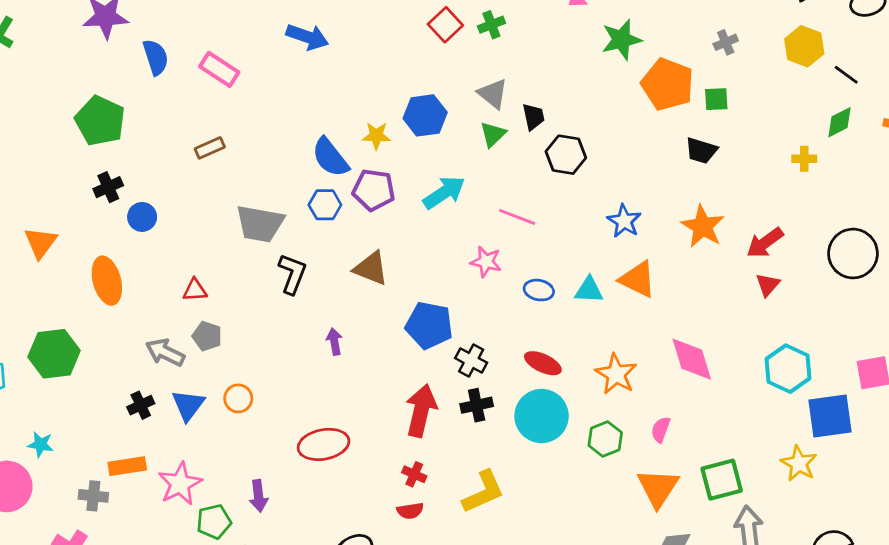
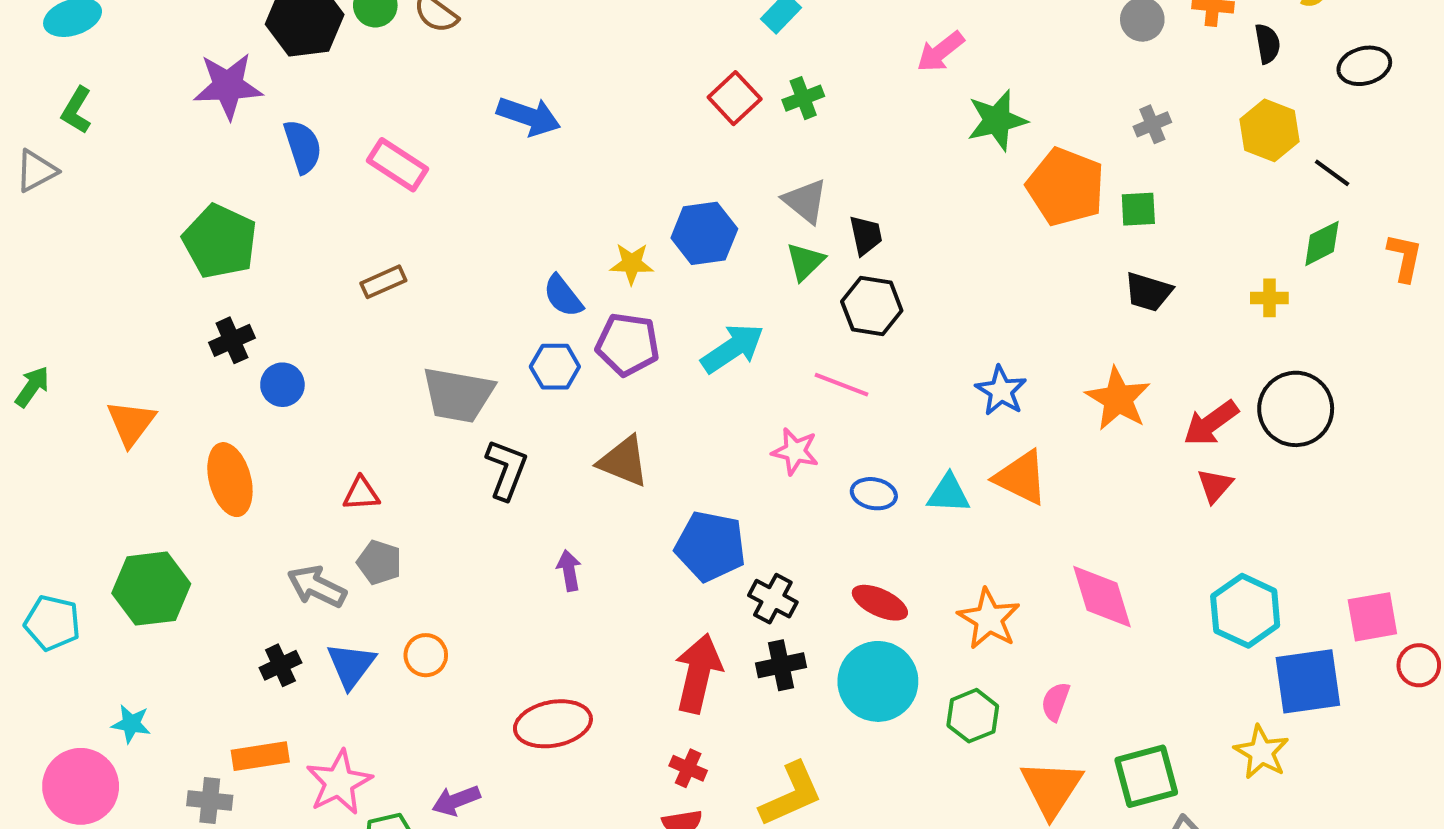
black trapezoid: (701, 151) -> (1148, 292), moved
black hexagon: (566, 155) -> (872, 306), moved
blue semicircle: (330, 157) -> (563, 296), size x0.7
black circle: (853, 254) -> (1296, 409), moved
purple arrow: (259, 496) -> (456, 800), turned 76

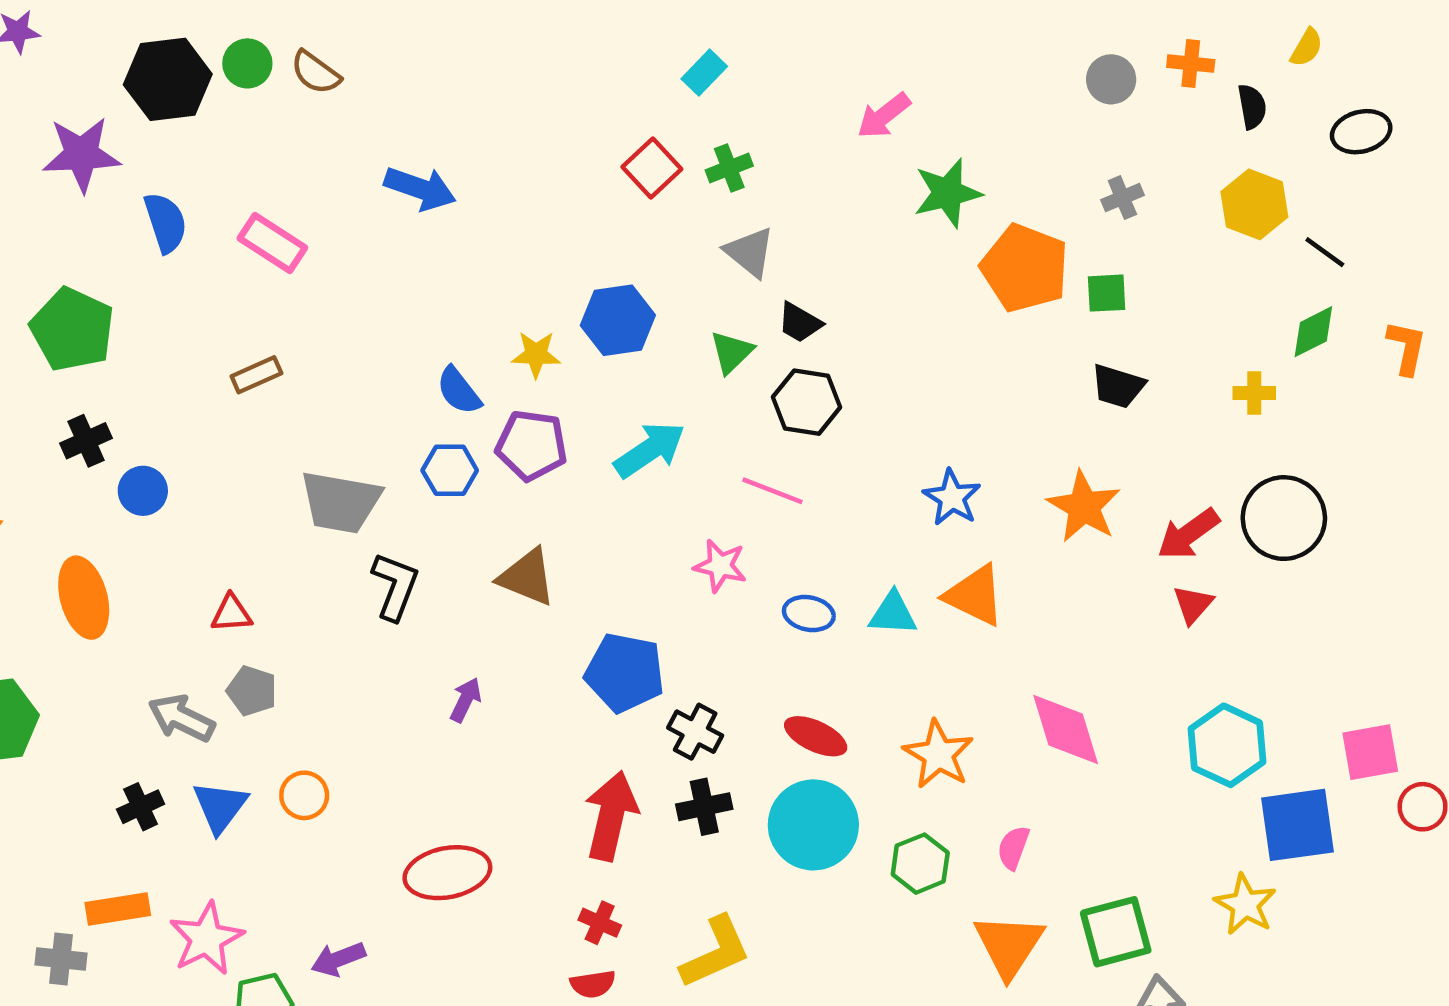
gray triangle: (805, 201) -> (750, 252), moved
black trapezoid: (866, 235) -> (800, 323), turned 132
purple arrow: (569, 570) -> (466, 700), turned 36

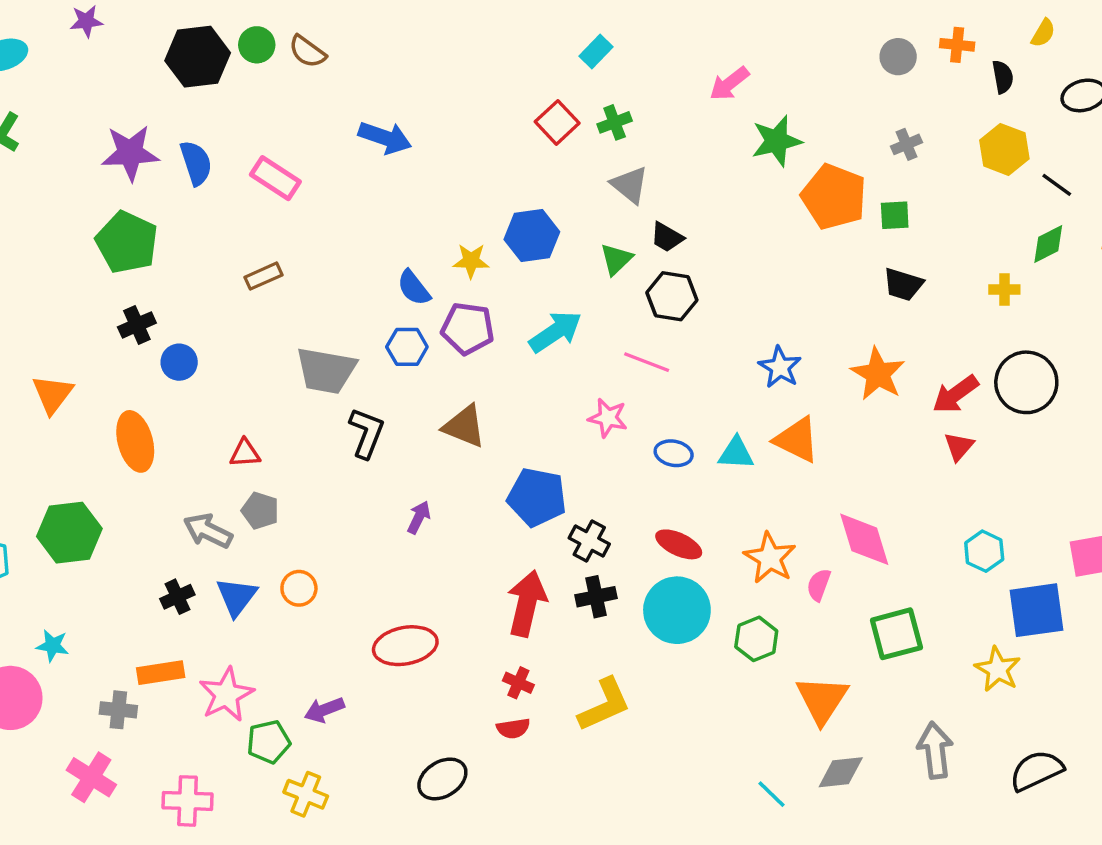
purple star: (81, 154) -> (130, 153), moved
cyan hexagon: (1227, 745) -> (984, 551), size x0.7
pink semicircle: (1013, 848) -> (819, 585), moved
green square: (1116, 932) -> (896, 634), moved

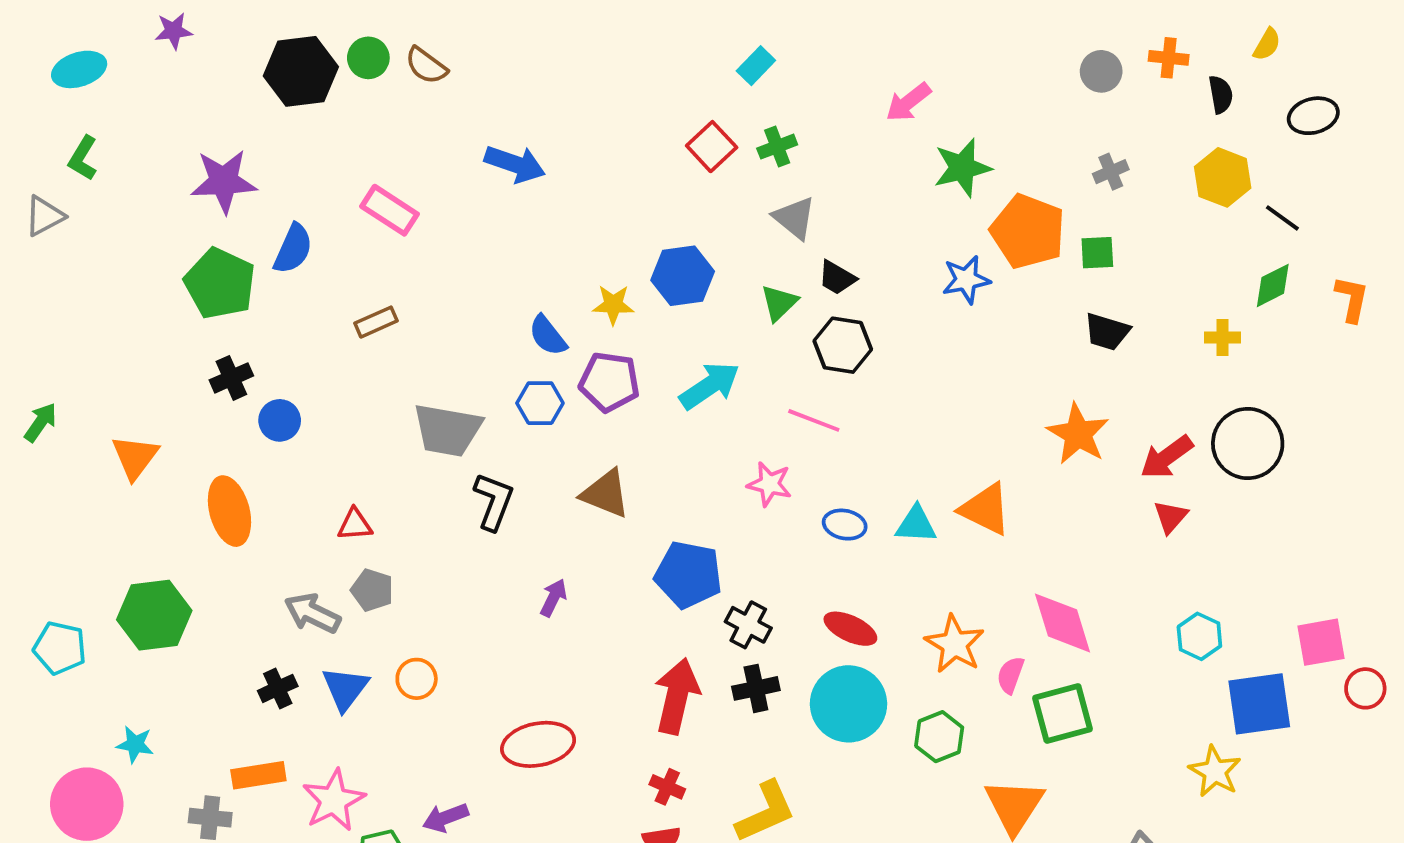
blue semicircle: (196, 163) -> (293, 249), moved, turned 42
blue star: (780, 367) -> (966, 280), moved, turned 30
green square: (896, 634) -> (1063, 714), moved

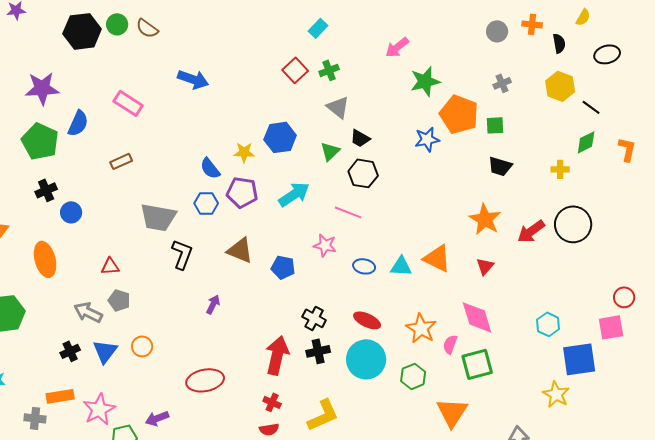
red triangle: (1171, 517) -> (485, 266), moved
blue pentagon: (688, 575) -> (283, 267), moved, size x0.7
red circle: (1365, 688) -> (624, 297), moved

